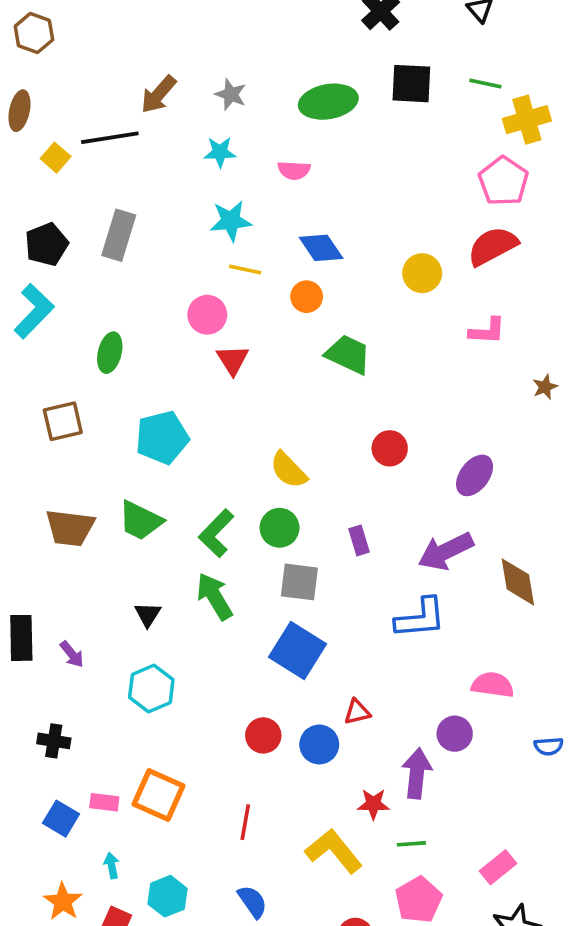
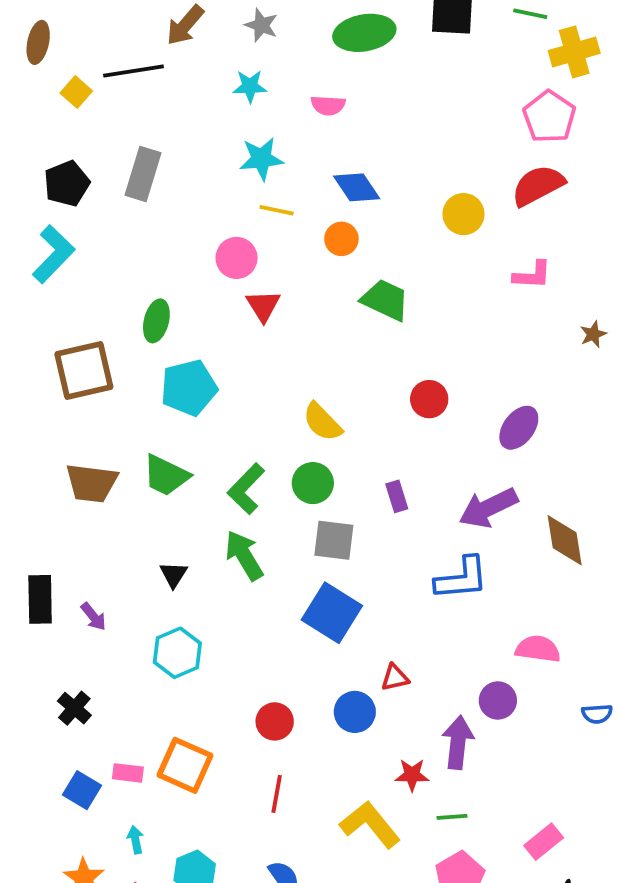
green ellipse: (110, 353) -> (156, 321), moved
brown square: (63, 421) -> (84, 370), size x1.4
red circle: (263, 735) -> (275, 721), moved
black cross: (54, 741) -> (74, 708), turned 32

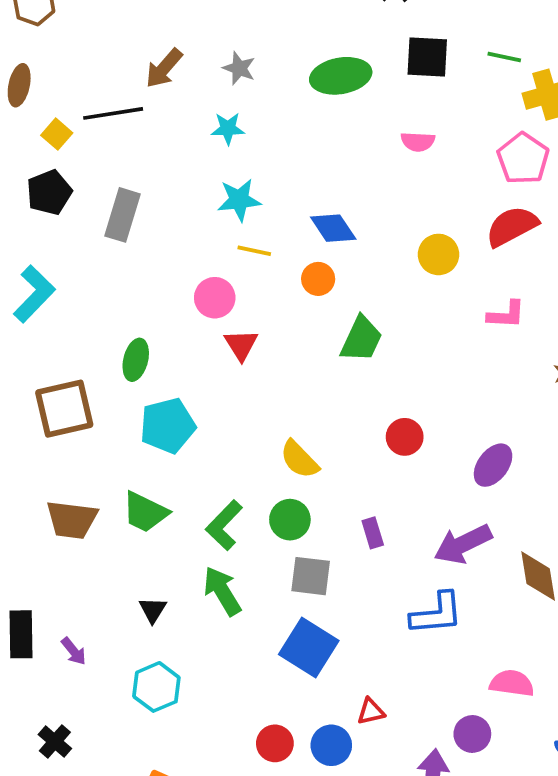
pink semicircle: (328, 105) -> (418, 142), moved
black pentagon: (67, 184) -> (49, 192), moved
green trapezoid: (385, 300) -> (361, 339), turned 90
red circle: (275, 721) -> (275, 743), moved

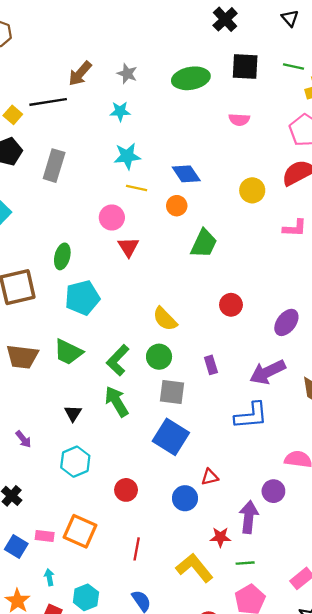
red circle: (275, 743) -> (126, 490), moved

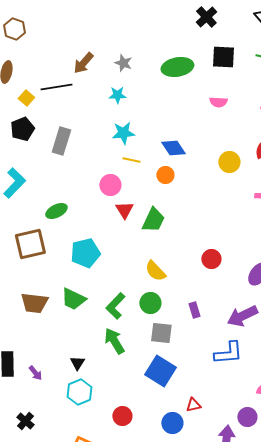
green trapezoid: (204, 243) -> (153, 220), moved
green ellipse: (62, 256) -> (56, 211), moved, turned 50
black triangle: (73, 413) -> (77, 363), moved

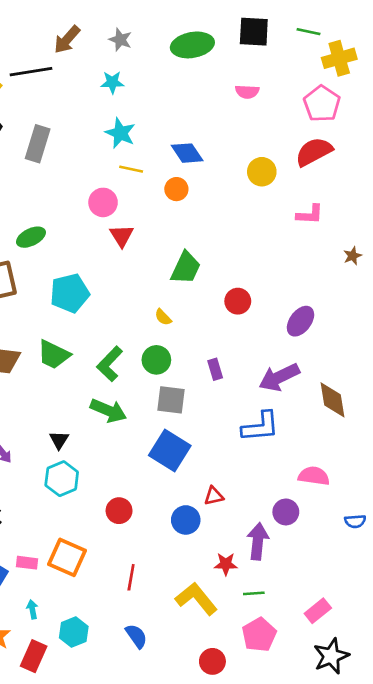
cyan star: (123, 133) -> (120, 133), turned 30
green trapezoid: (153, 220) -> (186, 268), moved
yellow semicircle: (155, 271) -> (163, 317), size x0.6
green arrow: (114, 341) -> (108, 411), turned 144

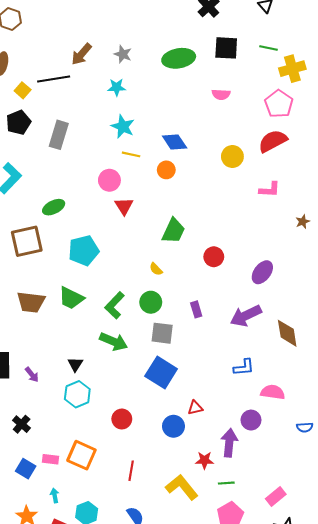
blue L-shape: (260, 427) -> (244, 367), moved, size x0.7

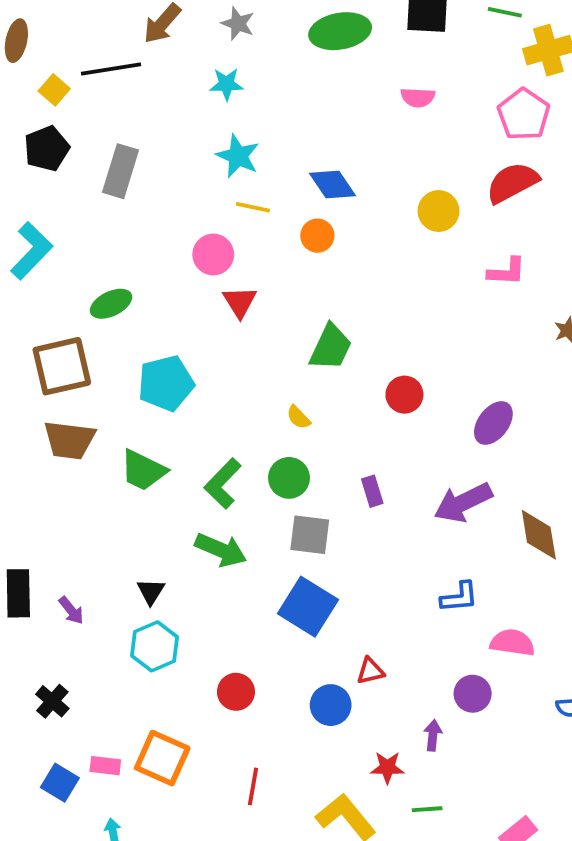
brown trapezoid: (31, 302) -> (69, 440), moved
purple arrow: (229, 443) -> (433, 735), size x0.6

